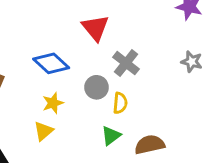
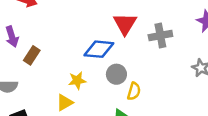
blue diamond: (51, 63) -> (99, 49), moved, turned -48
gray cross: (126, 63) -> (160, 36), moved, turned 30

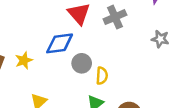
yellow star: (77, 80) -> (24, 60), moved

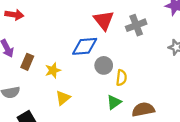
yellow star: (24, 60) -> (53, 70), moved

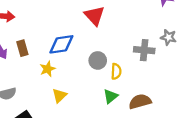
gray cross: (136, 25) -> (144, 50), moved, turned 30
blue diamond: (85, 46) -> (61, 44), moved
brown rectangle: (27, 62) -> (22, 48), moved, turned -35

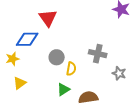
red triangle: (94, 16) -> (48, 18), moved
gray star: (168, 37) -> (119, 73), moved

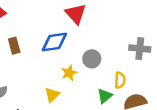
yellow star: (12, 59) -> (69, 73), moved
yellow semicircle: (71, 69) -> (120, 80), moved

